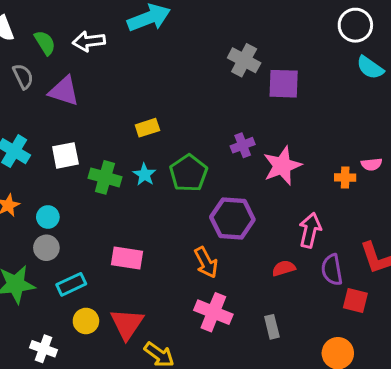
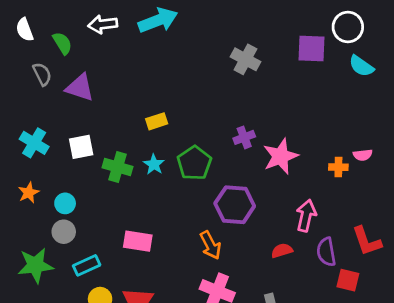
white arrow: (89, 41) -> (103, 24), moved
purple square: (284, 84) -> (311, 49), moved

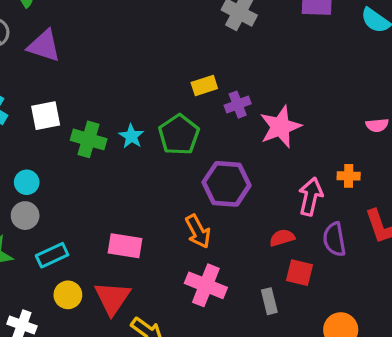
yellow rectangle: (157, 121) -> (204, 86), moved
orange cross: (338, 167) -> (349, 176), moved
pink rectangle: (138, 241) -> (125, 246), moved
red square: (348, 280) -> (299, 273), moved

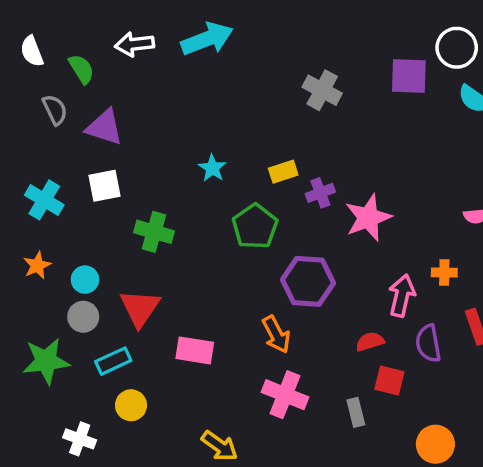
white square: (46, 116) -> (104, 186), moved
cyan star: (131, 136) -> (212, 168), moved
red triangle: (112, 298) -> (140, 308), moved

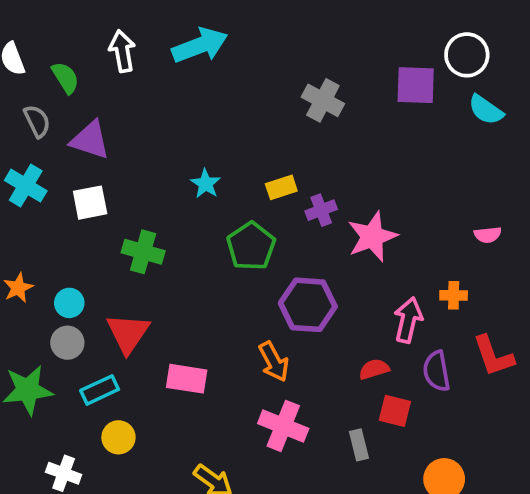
white arrow: (135, 44) -> (122, 51), turned 87
cyan cross: (44, 200) -> (26, 186), moved

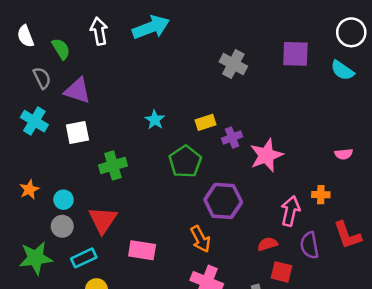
white circle: (467, 55) -> (351, 32), moved
green cross: (143, 252) -> (113, 165), turned -32

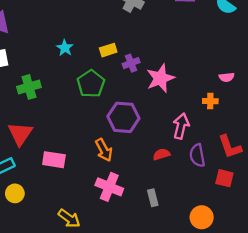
orange cross: (321, 195) -> (210, 101), moved
red square: (282, 272) -> (224, 178), moved

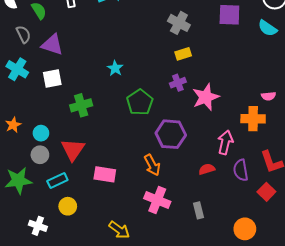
yellow rectangle: (108, 50) -> (183, 54), moved
orange cross: (210, 101) -> (253, 119), size x1.6
red square: (224, 178) -> (266, 192), turned 30

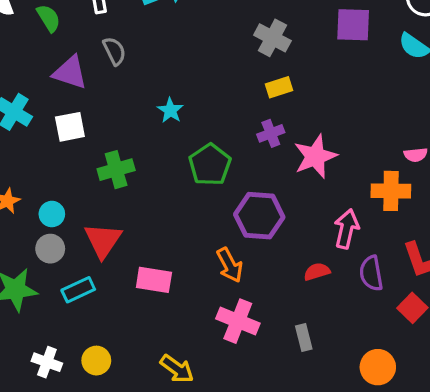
gray semicircle: (23, 34) -> (114, 51), moved
yellow circle: (68, 206) -> (96, 361), moved

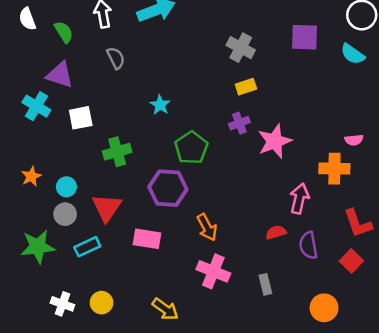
purple triangle: (70, 72) -> (60, 75), moved
purple hexagon: (259, 216) -> (168, 188), moved
purple semicircle: (371, 273) -> (308, 245), moved

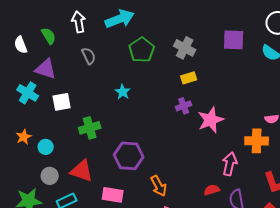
white semicircle: (27, 19) -> (21, 45), moved
green pentagon: (191, 148) -> (142, 50), moved
orange star: (31, 176) -> (24, 137), moved
cyan circle: (66, 187) -> (46, 147), moved
red triangle: (107, 208) -> (82, 171), turned -45

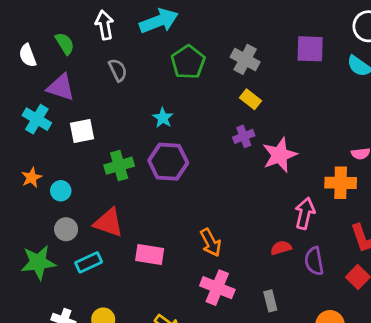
yellow rectangle: (189, 78) -> (250, 99), turned 56
purple hexagon: (129, 156) -> (168, 162), moved

